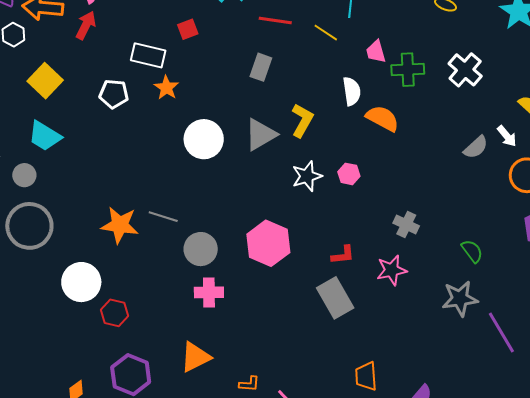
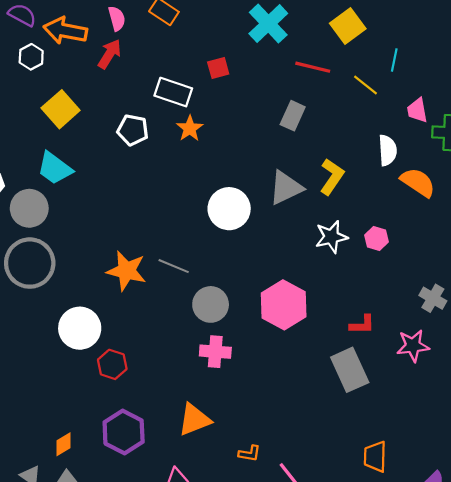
white circle: (204, 139) -> (229, 209), moved
gray circle: (24, 175) -> (29, 208), size x1.5

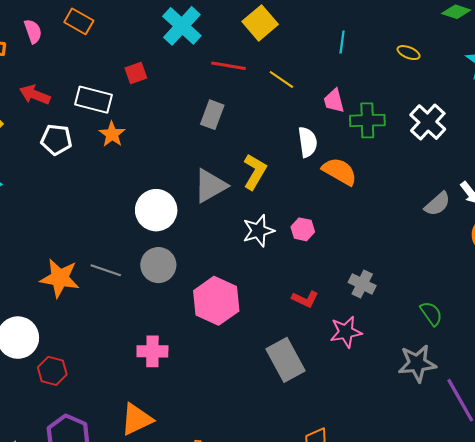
red arrow: (110, 54) -> (35, 95), moved, turned -96
cyan line: (394, 60) -> (342, 42), moved
gray circle: (211, 304) -> (158, 265), moved
red L-shape: (362, 325) -> (305, 299), moved, turned 30

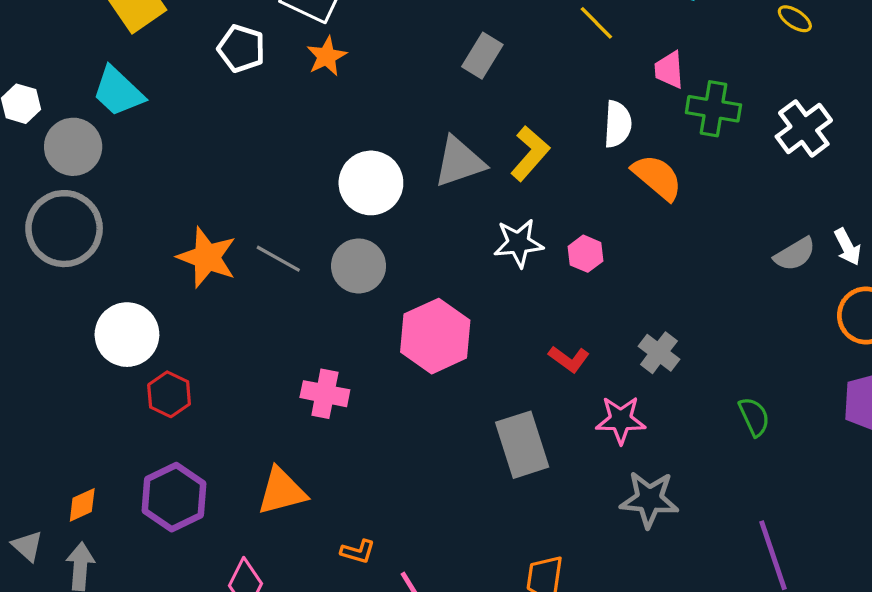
gray star: (417, 363) -> (649, 499), moved

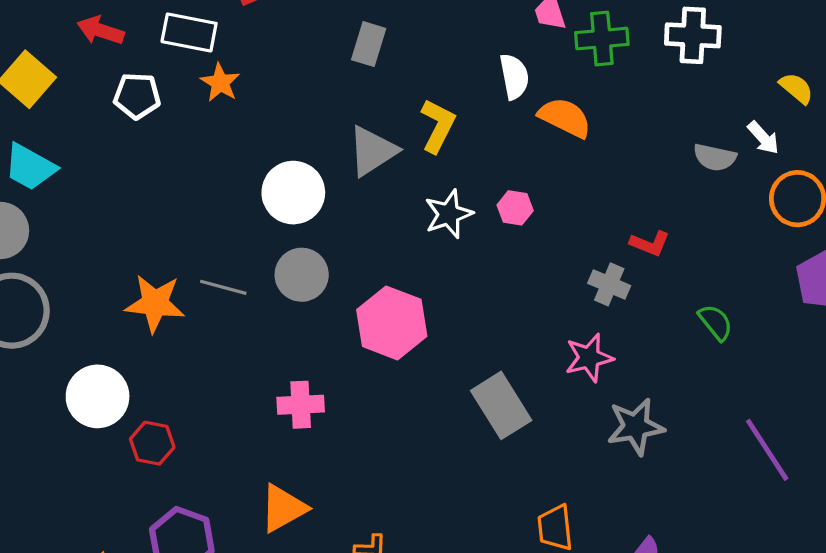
white cross: (804, 128) -> (693, 35), turned -36
gray semicircle: (795, 254) -> (715, 157), turned 57
red L-shape: (569, 359) -> (650, 243), moved

